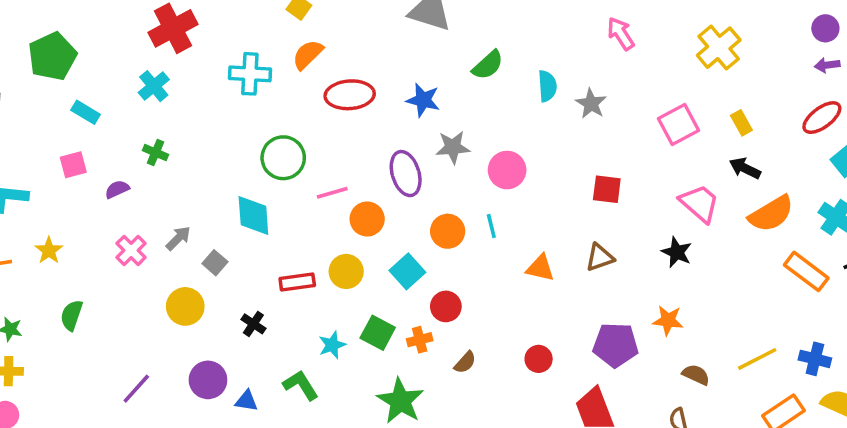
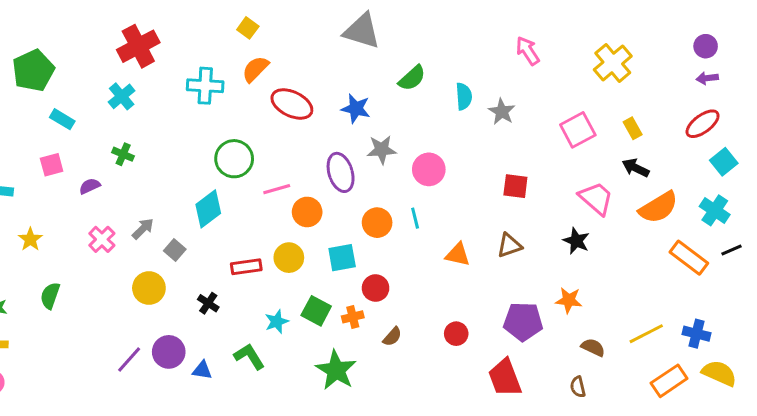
red ellipse: (350, 95) -> (292, 104), turned 30
cyan diamond: (253, 215) -> (208, 209), turned 57
cyan square: (407, 271) -> (342, 258), turned 32
purple line: (136, 389) -> (129, 359), moved

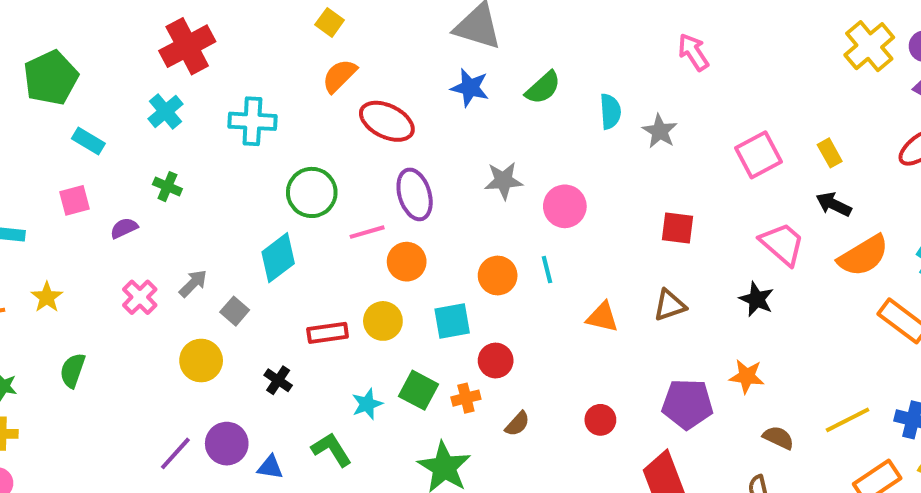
yellow cross: (613, 63) -> (869, 46), moved
cyan cross: (205, 86) -> (252, 121), moved
blue star: (356, 109) -> (470, 88), moved
purple ellipse: (341, 172) -> (415, 194), moved

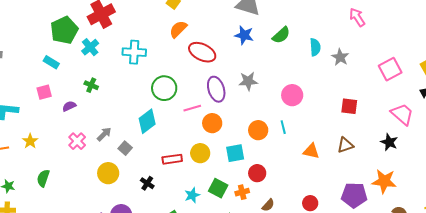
green pentagon: (51, 78) -> (64, 30), moved
gray star: (504, 181) -> (248, 81), moved
orange star: (747, 376) -> (384, 181), size x1.4

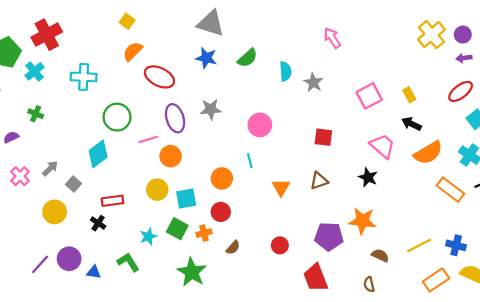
orange circle: (258, 130) -> (222, 178), moved
orange triangle: (311, 151) -> (281, 187), turned 48
cyan square: (235, 153) -> (186, 199), moved
red rectangle: (172, 159) -> (113, 201), moved

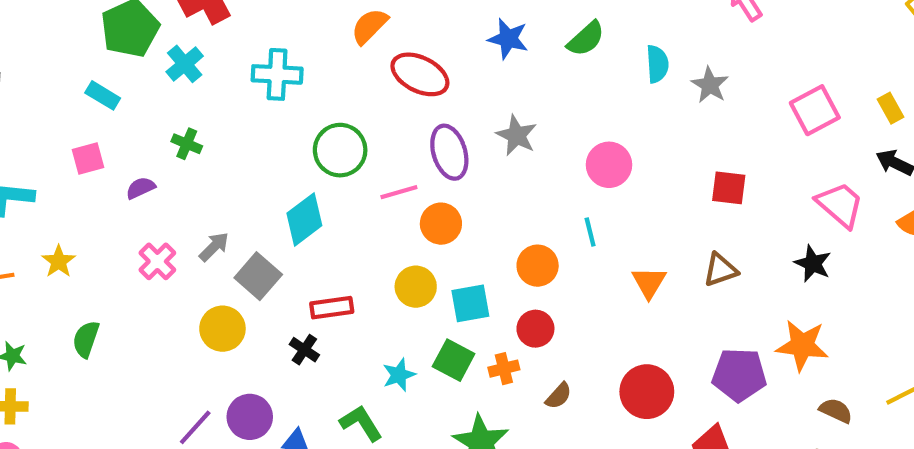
gray star: (211, 109) -> (517, 135), turned 30
gray square: (74, 184) -> (258, 276), size x1.5
red circle: (280, 245) -> (647, 392), size x1.6

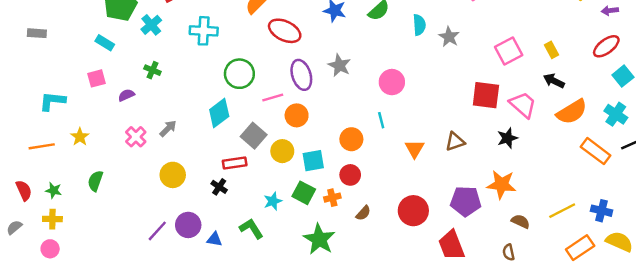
red square: (729, 188) -> (486, 95), moved, size x1.4
black star: (813, 264) -> (507, 138), turned 30
gray square: (258, 276) -> (254, 136), moved

